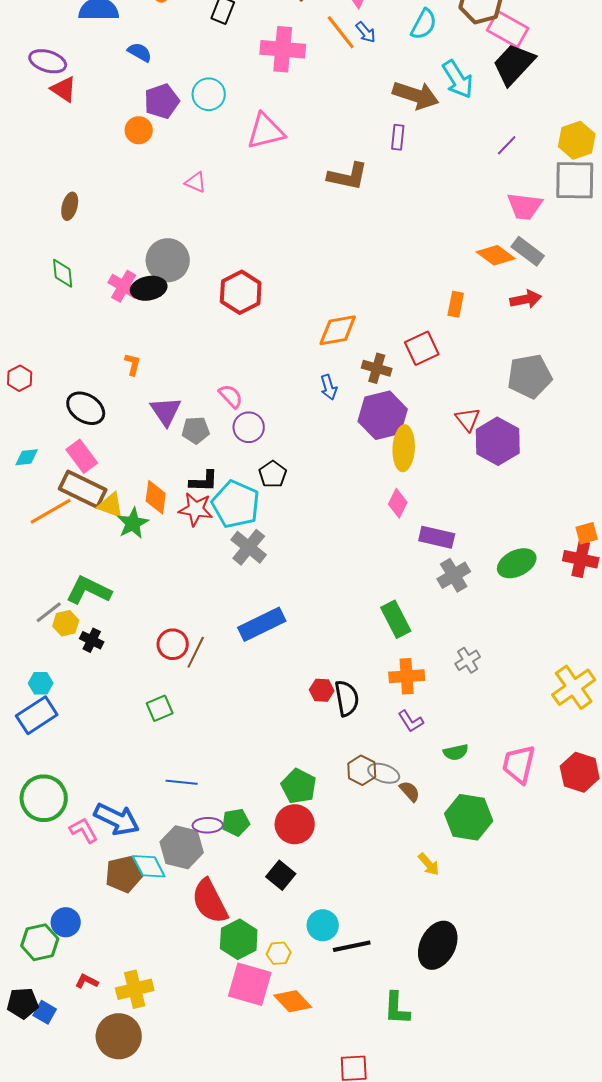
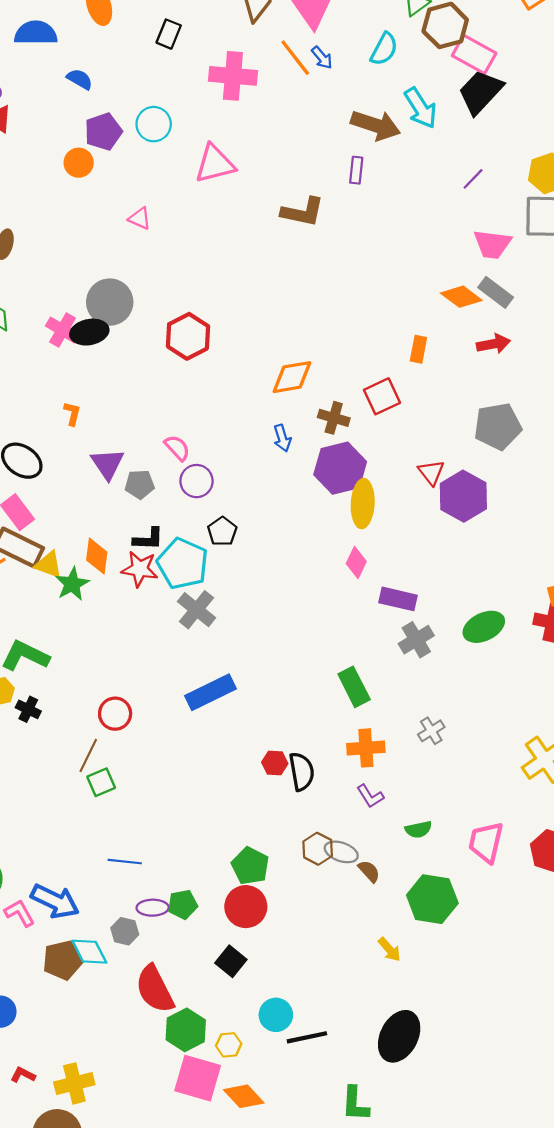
brown line: (196, 652) -> (88, 755), moved
gray hexagon: (182, 847) -> (125, 931), size x0.6

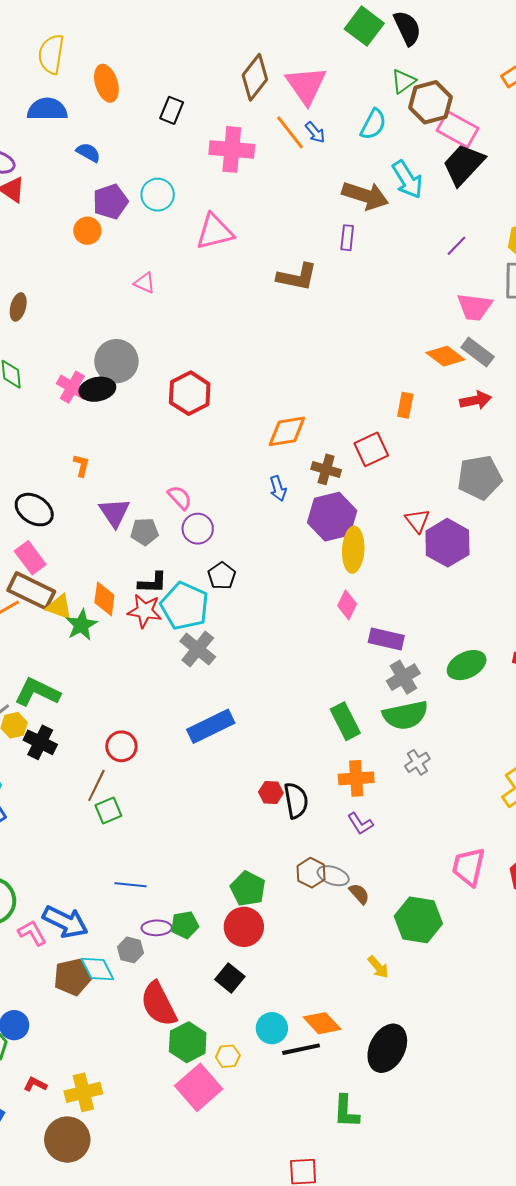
black cross: (28, 709) -> (40, 742), size x1.4
green semicircle: (418, 829) -> (405, 715), moved, size x1.8
pink square: (198, 1078) -> (199, 1087), turned 33
orange diamond: (244, 1096) -> (322, 1023), moved

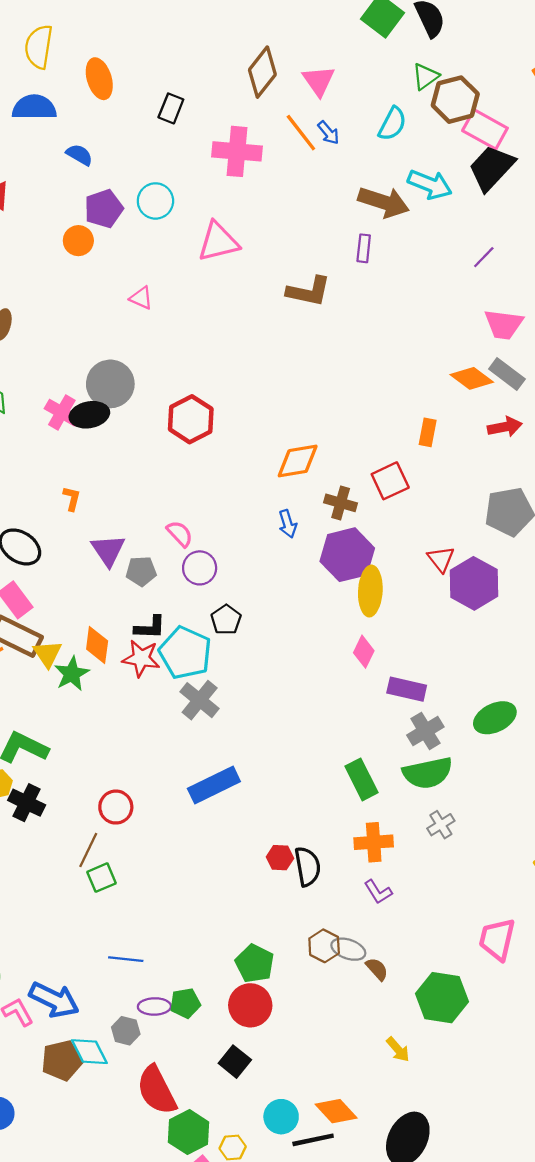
pink triangle: (306, 85) -> (319, 81), size x0.7
cyan arrow: (407, 180) -> (430, 184), turned -36
yellow triangle: (59, 607) -> (47, 654), turned 36

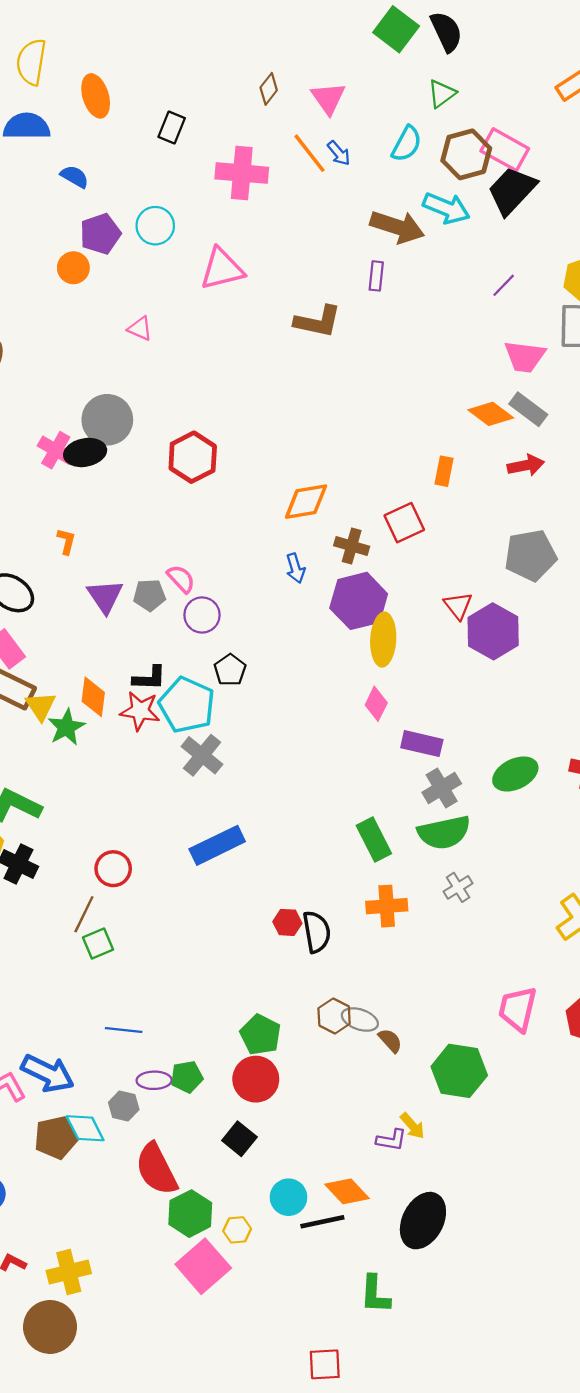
brown diamond: (262, 72) -> (269, 89), size x0.6
brown hexagon: (455, 100) -> (466, 154), moved
gray pentagon: (141, 571) -> (149, 595), moved
purple L-shape: (378, 892) -> (391, 1140), moved, turned -48

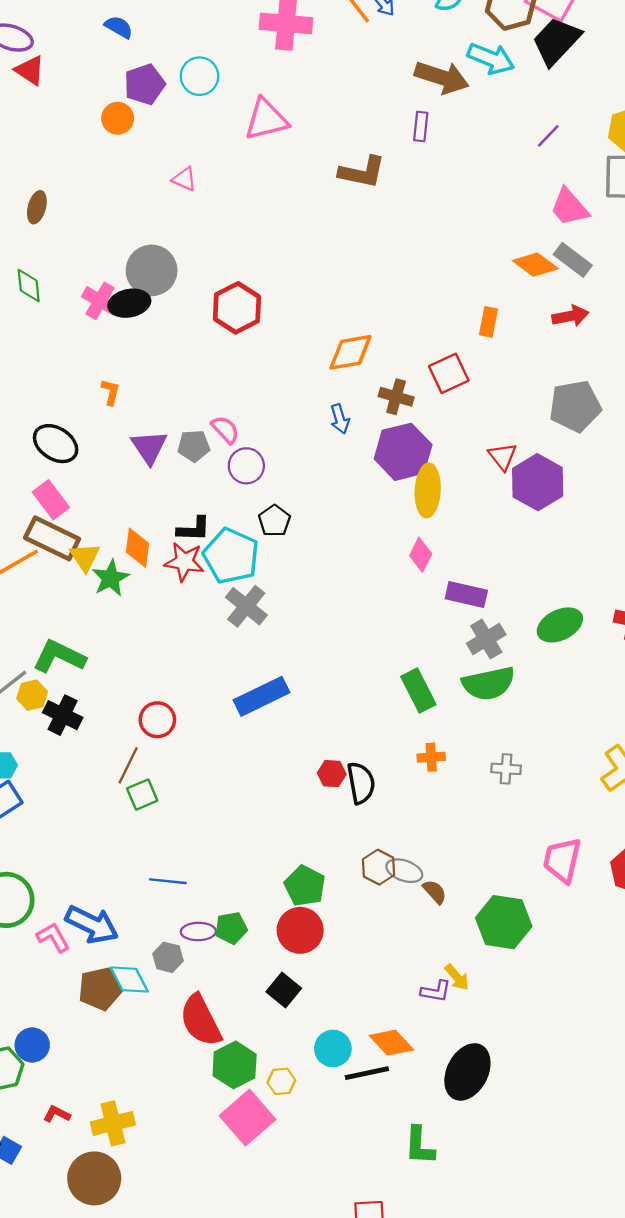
pink trapezoid: (525, 357) -> (569, 207), turned 42
gray cross: (458, 887) -> (506, 769), moved, turned 36
orange cross: (387, 906) -> (431, 757), size x0.7

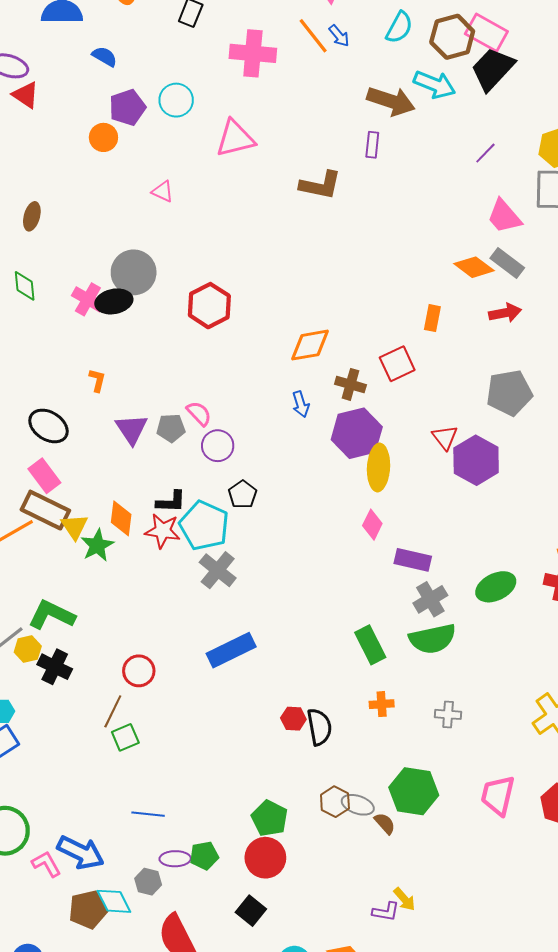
green hexagon: (504, 922) -> (414, 791), moved

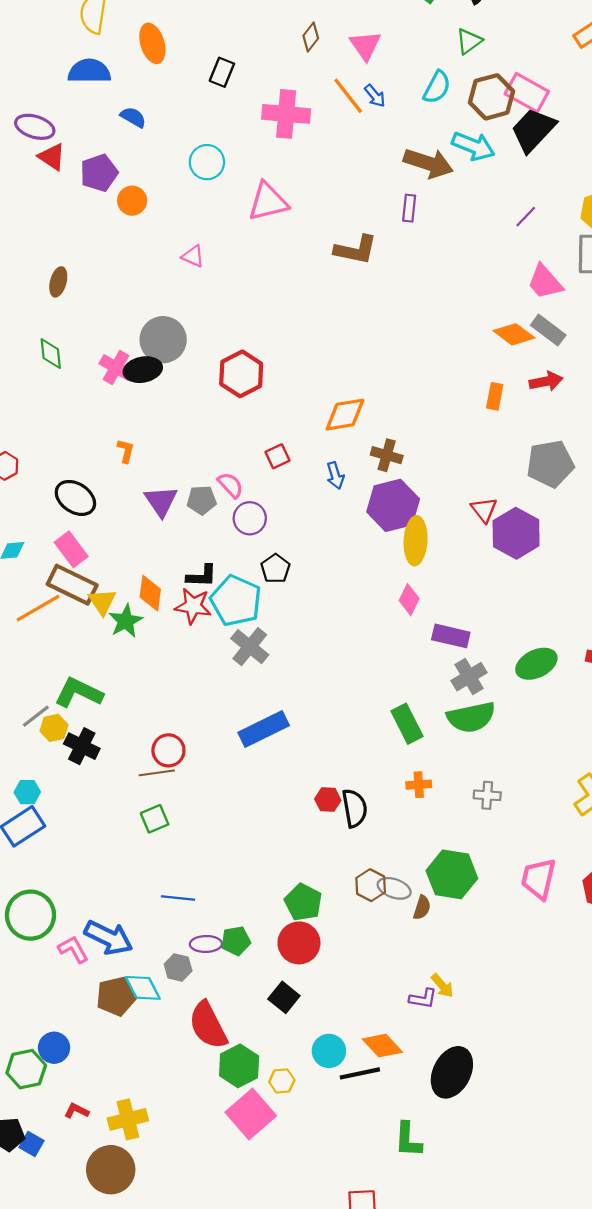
purple pentagon: (127, 107) -> (99, 173), moved
orange rectangle: (432, 318) -> (495, 396), moved
red square: (397, 364) -> (278, 456), moved, size x0.7
brown line: (113, 711) -> (157, 773), moved, turned 56
brown semicircle: (385, 823) -> (422, 908), turned 60

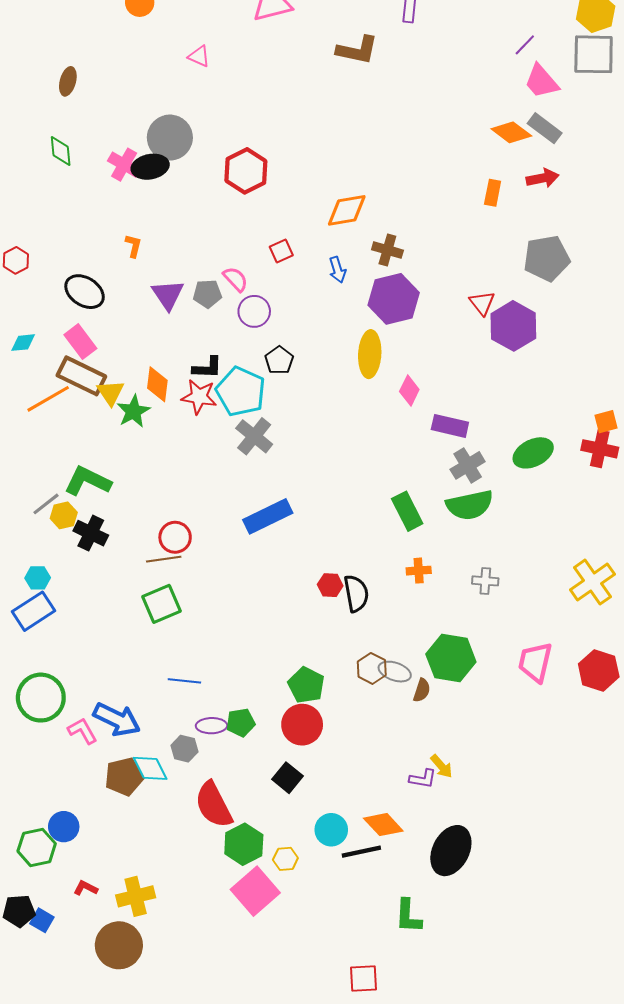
purple line: (526, 217) -> (525, 45), moved
yellow ellipse: (416, 541) -> (370, 354), moved
green square: (155, 819) -> (162, 604), size x1.4

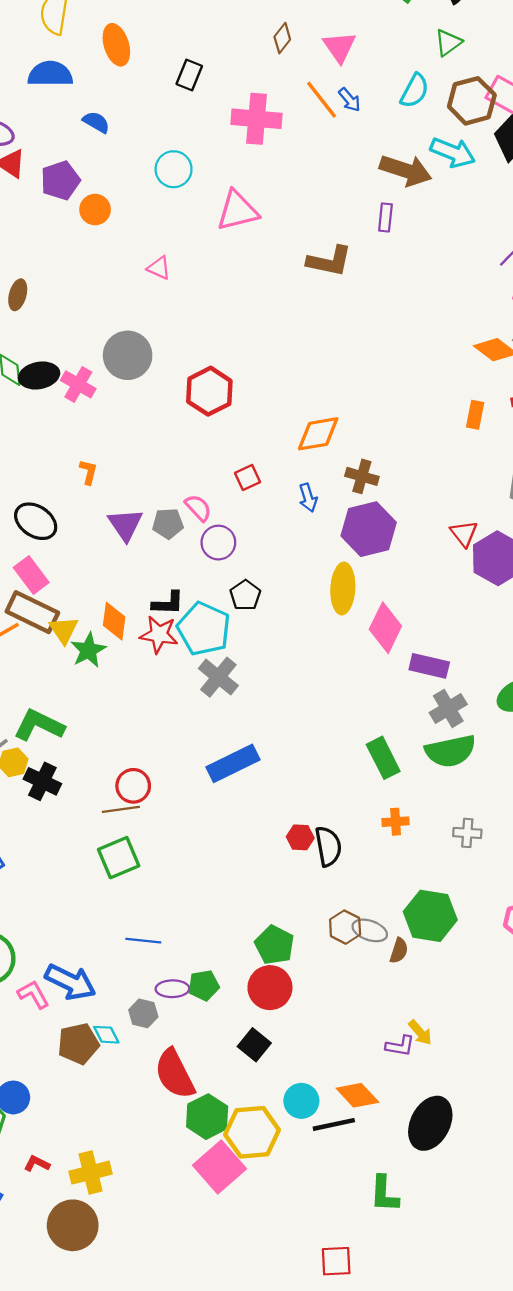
black ellipse: (150, 167) -> (39, 375), moved
pink diamond: (409, 390) -> (385, 628), size x1.5
cyan diamond: (150, 768) -> (106, 1035), size x0.7
yellow hexagon: (285, 859) -> (252, 1132), size x2.0

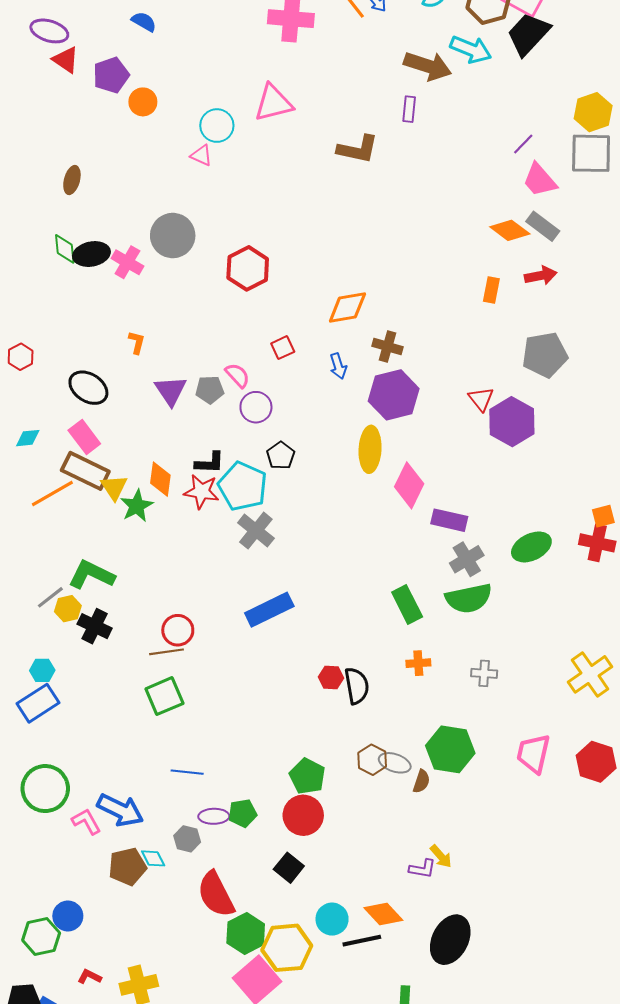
cyan circle: (174, 169) -> (217, 126), moved

